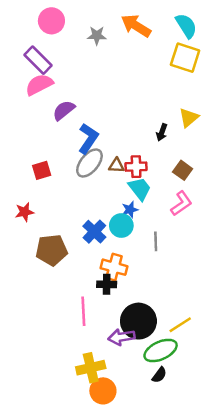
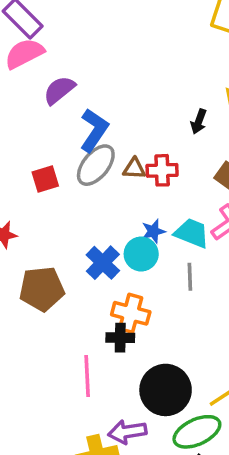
red square: (42, 170) -> (45, 179), moved
cyan trapezoid: (140, 189) -> (192, 233), moved, turned -30
purple arrow: (121, 337) -> (127, 432), moved

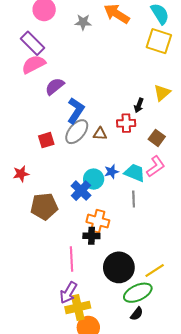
red cross: (162, 170) -> (126, 123), moved
cyan circle: (141, 254) -> (94, 179), moved
purple arrow: (127, 432) -> (68, 293), moved, turned -50

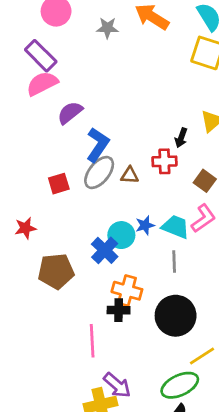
black circle: (119, 267) -> (176, 316), moved
purple arrow: (68, 293) -> (117, 385), moved, turned -80

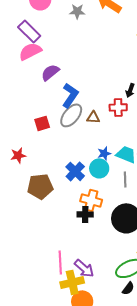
cyan circle: (121, 235) -> (99, 168), moved
pink line: (92, 341) -> (60, 262), moved

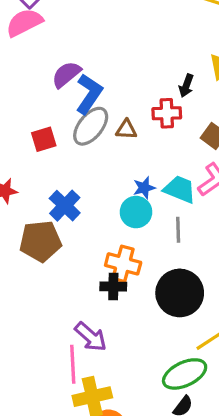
purple semicircle: (50, 72) -> (66, 74), moved
blue cross: (75, 171) -> (65, 206), moved
purple arrow: (84, 268) -> (91, 337), moved

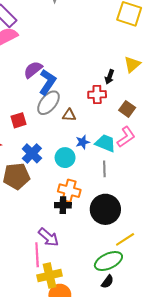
brown triangle: (126, 129) -> (69, 115), moved
red square: (44, 139) -> (18, 120), moved
cyan circle: (136, 212) -> (65, 158), moved

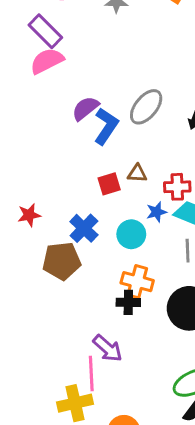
red cross: (97, 94) -> (177, 187), moved
gray ellipse: (48, 103) -> (146, 107), moved
red square: (18, 120) -> (109, 184), moved
yellow cross: (50, 276) -> (75, 403), moved

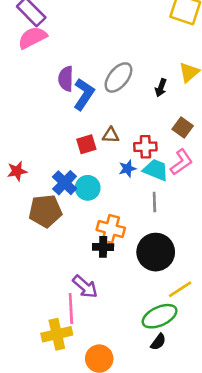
purple semicircle: (85, 108) -> (66, 79), turned -50
cyan circle: (131, 234) -> (88, 188), moved

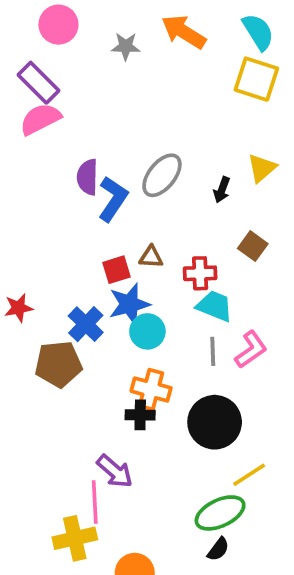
pink L-shape: (181, 162) -> (251, 350), moved
blue star: (127, 169) -> (129, 304), moved, size x1.6
cyan circle: (88, 188) -> (147, 331), moved

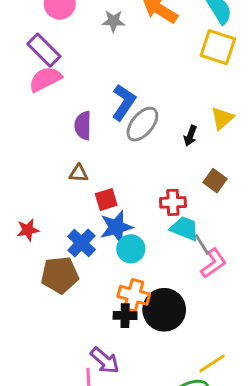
blue L-shape: (113, 199) -> (124, 102), moved
brown triangle: (151, 257) -> (79, 173), moved
gray line: (213, 351) -> (202, 244), moved, turned -30
black circle: (215, 422) -> (164, 310), moved

